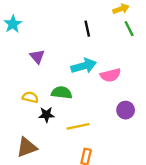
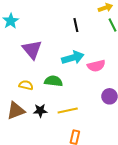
purple triangle: (37, 57) -> (32, 49), size x1.5
black star: (47, 115) -> (40, 111), moved
brown triangle: (27, 147) -> (16, 111), moved

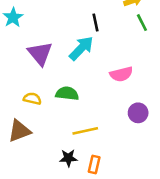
cyan arrow: (73, 58) -> (81, 48), moved, turned -30
black star: (40, 111) -> (68, 158), moved

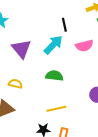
pink semicircle: (121, 74) -> (84, 46), moved
green semicircle: (67, 93) -> (54, 76), moved

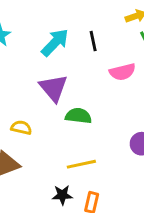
cyan arrow: (53, 45) -> (55, 43), moved
purple triangle: (21, 49) -> (54, 88), moved

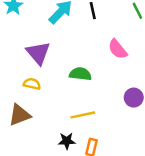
pink semicircle: (122, 72) -> (118, 49), moved, turned 65
purple triangle: (54, 88) -> (38, 53), moved

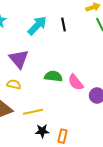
pink semicircle: (118, 49) -> (76, 82), moved
yellow line: (83, 115) -> (33, 112), moved

